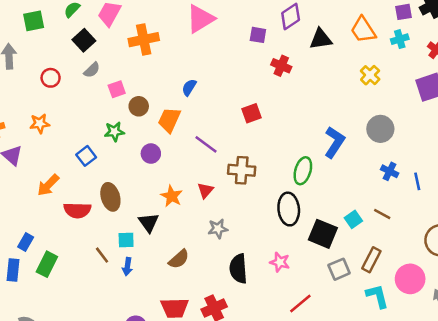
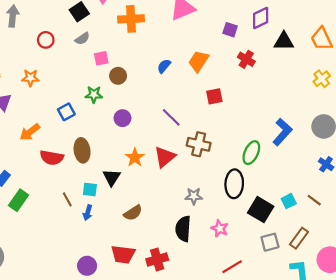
orange trapezoid: (169, 120) -> (199, 61), moved
red triangle: (205, 190) -> (165, 157), size x1.5
gray star: (218, 229) -> (194, 196), moved

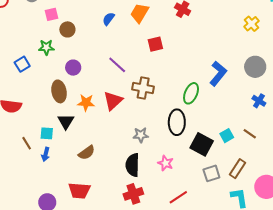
brown ellipse: (82, 150) -> (59, 91), moved
orange star: (135, 158) -> (86, 103), turned -30
red cross: (157, 259) -> (133, 194), moved

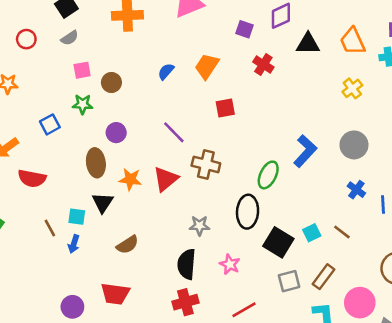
pink square: (52, 14) -> (82, 70), moved

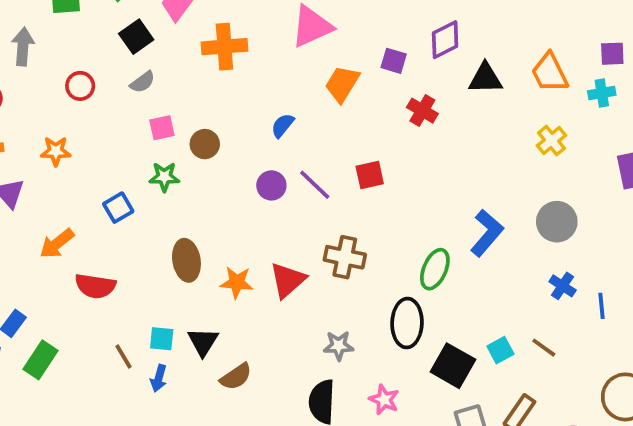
orange trapezoid: (207, 66) -> (342, 84), moved
purple line: (174, 132) -> (315, 185), moved
purple circle: (116, 133) -> (271, 185), moved
black triangle: (103, 203) -> (203, 342), moved

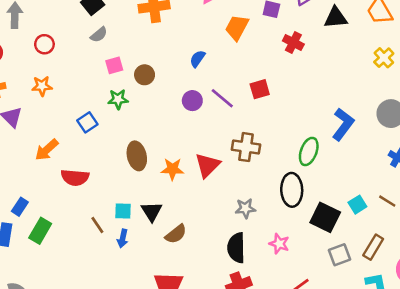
red circle: (80, 86) -> (44, 44), moved

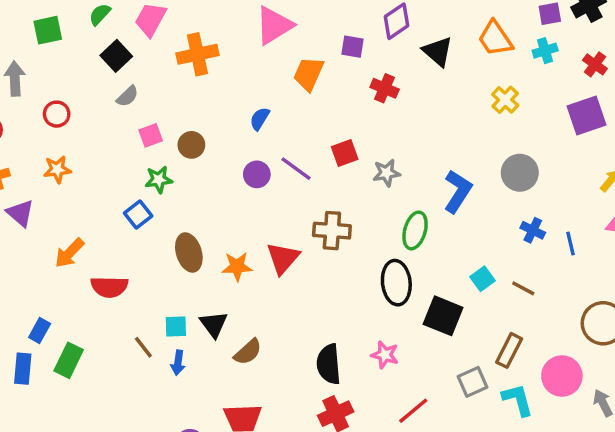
black triangle: (336, 18) -> (438, 51), turned 50
blue square: (87, 122) -> (138, 215), moved
cyan square: (357, 205) -> (482, 279), moved
gray star: (245, 208) -> (386, 173), moved
gray square: (340, 255) -> (473, 382), moved

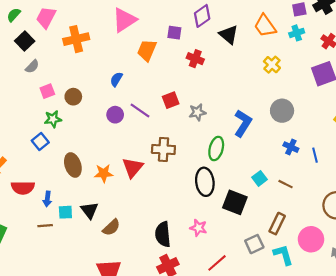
brown line: (143, 347) -> (45, 226), turned -56
blue arrow: (178, 363) -> (47, 199), moved

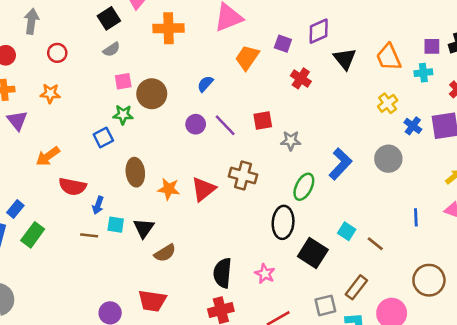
brown circle: (73, 97) -> (152, 94), size x1.5
blue cross: (291, 147) -> (413, 126), moved
cyan square: (259, 178) -> (347, 231), turned -32

